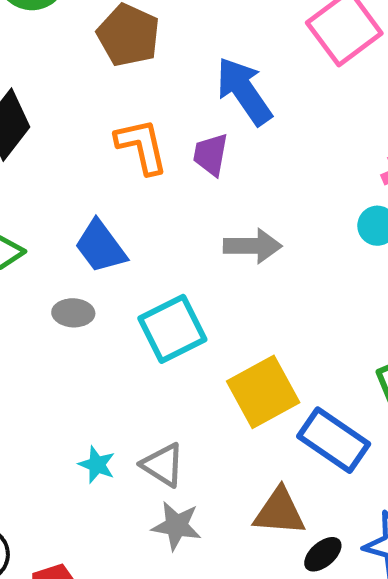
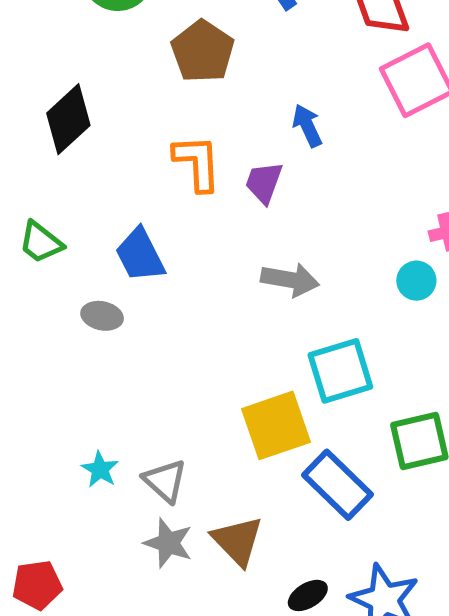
blue arrow: (244, 91) -> (307, 126), size x0.6
cyan square: (172, 329) -> (340, 371), moved
brown triangle: (279, 512) -> (238, 541), moved, turned 32

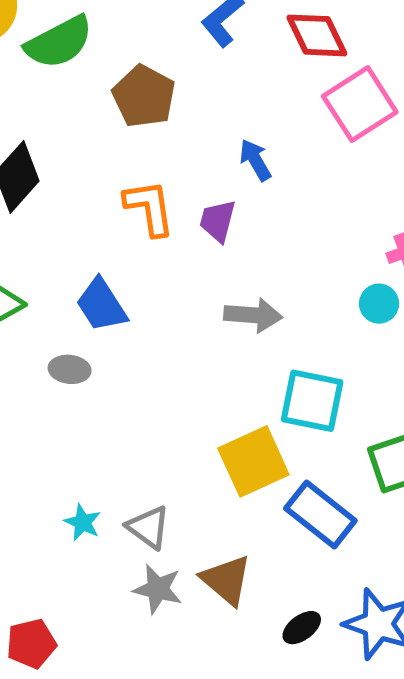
cyan square: (340, 371) -> (312, 401), turned 34

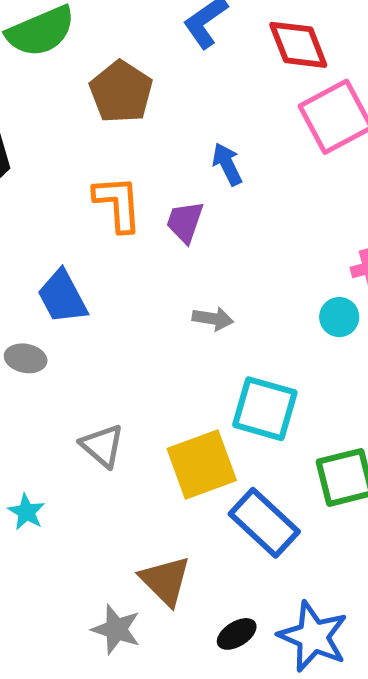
gray arrow: (253, 315) -> (213, 319), size x0.7
gray triangle: (148, 527) -> (102, 446), moved
gray star: (158, 589) -> (116, 629), moved

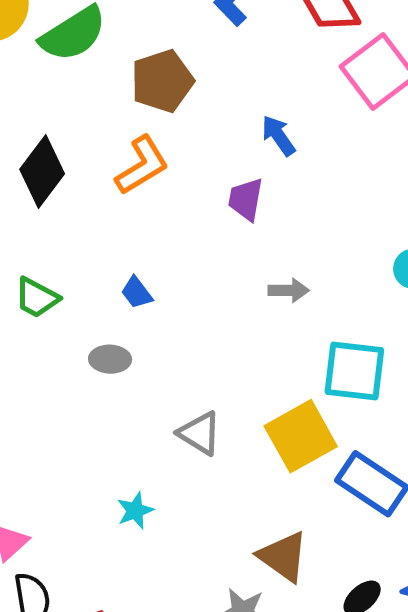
brown pentagon: (121, 92) -> (162, 81), turned 30
orange L-shape: (118, 204) -> (142, 165), moved, turned 72
blue trapezoid: (62, 297) -> (137, 293), size x0.6
cyan star: (26, 512) -> (135, 511), turned 30

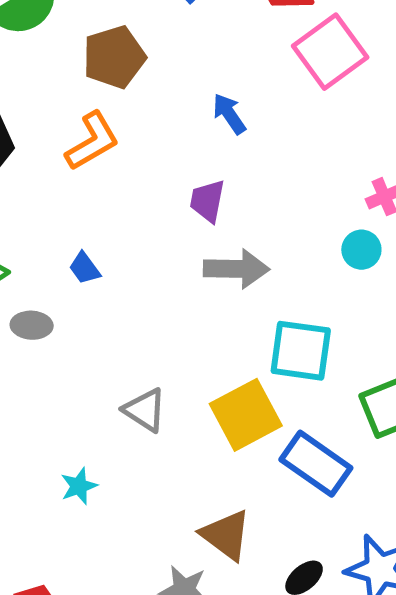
purple trapezoid: (246, 199) -> (207, 201), moved
gray arrow: (289, 290) -> (236, 269), size x1.6
gray ellipse: (110, 359) -> (32, 325), moved

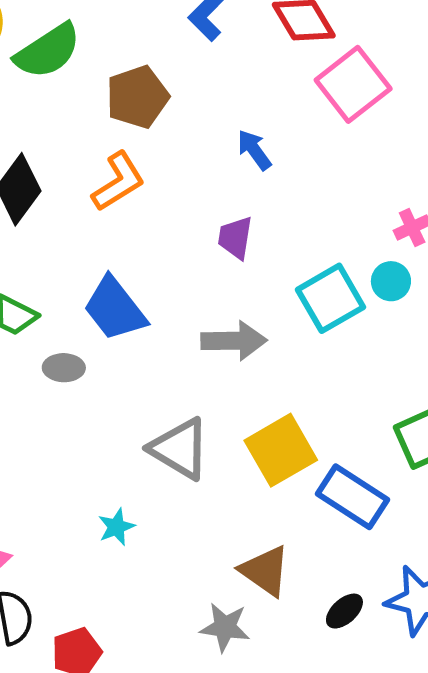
blue trapezoid: (84, 268) -> (115, 309), size x2.0
gray arrow: (236, 269) -> (234, 341), moved
cyan square: (301, 351) -> (331, 298), moved, turned -36
gray triangle: (145, 410) -> (180, 449), size x1.4

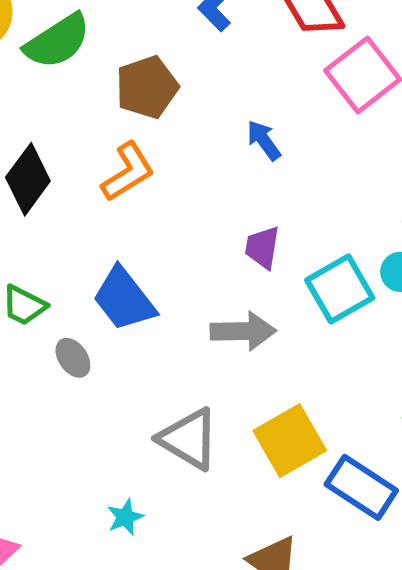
purple trapezoid: (235, 238) -> (262, 247), moved
gray ellipse: (64, 368) -> (73, 358), turned 54

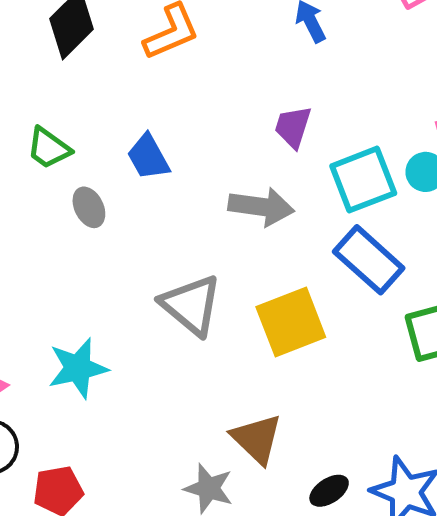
blue trapezoid: (124, 299) -> (148, 157), size x0.7
blue rectangle: (361, 487) -> (369, 260), moved
cyan star: (125, 517) -> (78, 368), moved, size x1.6

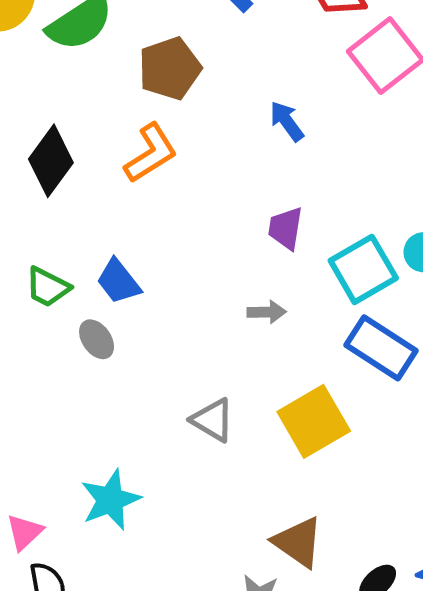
blue trapezoid: (148, 157) -> (118, 281), moved
gray arrow: (261, 207) -> (267, 312), size x0.6
gray triangle: (191, 305) -> (213, 420), size x0.7

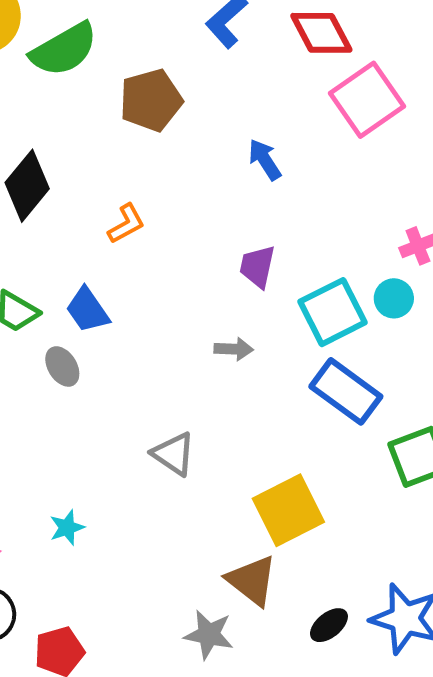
orange L-shape: (151, 153) -> (126, 224), moved, size x0.7
yellow square: (314, 421) -> (288, 510), moved
cyan star: (110, 500) -> (67, 528), size x0.6

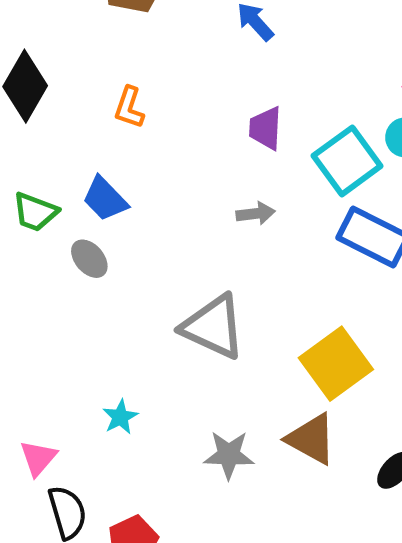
orange L-shape: (126, 224) -> (129, 107), turned 147
gray triangle: (174, 454) -> (213, 327), size x1.5
gray star: (209, 635) -> (229, 455), moved

